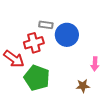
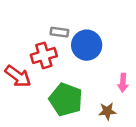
green pentagon: (37, 78) -> (66, 100), moved

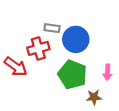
green pentagon: (66, 100) -> (72, 75), moved

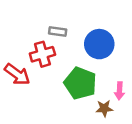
blue circle: (76, 39) -> (99, 44), moved
pink arrow: (108, 72) -> (119, 91), moved

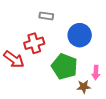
gray rectangle: (58, 31) -> (46, 16), moved

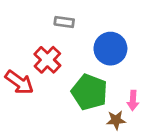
red cross: (34, 43) -> (47, 60), turned -30

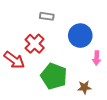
green pentagon: (89, 92) -> (54, 76), moved
pink arrow: (133, 100) -> (97, 58), moved

